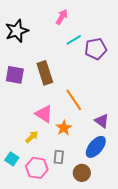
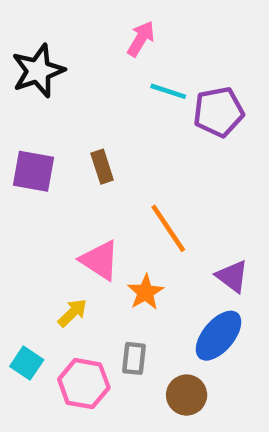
cyan line: (74, 40) -> (168, 91), turned 49
brown rectangle: (45, 73) -> (102, 167), size x0.6

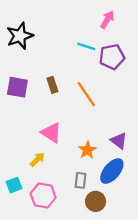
pink arrow: (141, 39) -> (107, 20), moved
orange line: (168, 228) -> (86, 94), moved
orange star: (145, 292) -> (87, 150), moved
gray rectangle: (134, 358) -> (80, 180), moved
cyan square: (27, 363) -> (14, 185), turned 35

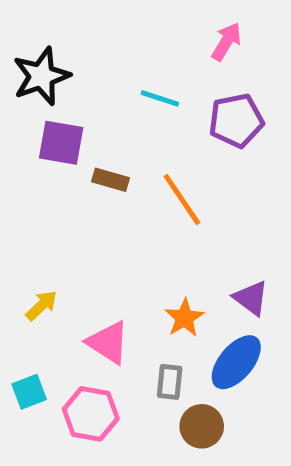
cyan line: (86, 46) -> (160, 98), moved
brown rectangle: (52, 85) -> (110, 180), turned -56
purple square: (17, 87) -> (61, 143), moved
pink triangle: (51, 133) -> (108, 342), moved
yellow arrow: (37, 159) -> (41, 305), moved

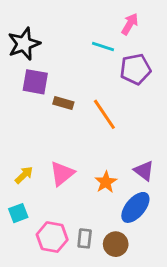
cyan line: (160, 98) -> (103, 47), moved
pink triangle: (108, 342) -> (62, 174), moved, turned 48
gray rectangle: (170, 382) -> (85, 238), moved
cyan square: (29, 392) -> (18, 213), moved

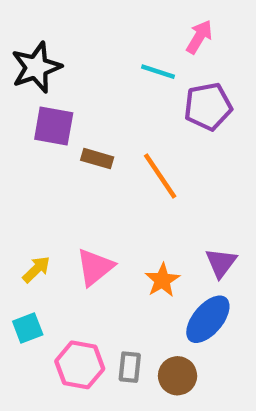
purple triangle: (144, 171) -> (221, 263), turned 30

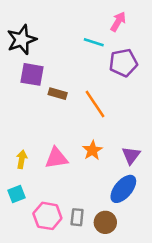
pink triangle: (95, 267) -> (56, 158), turned 30
yellow arrow: (36, 269) -> (22, 159), turned -36
orange star: (162, 280) -> (92, 150), moved

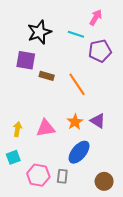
black star: (22, 40) -> (39, 32), moved
purple triangle: (131, 155) -> (98, 121), moved, turned -35
blue ellipse: (123, 189) -> (79, 152), moved
brown circle: (105, 222) -> (104, 181), moved

